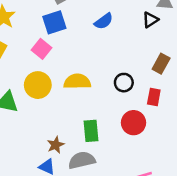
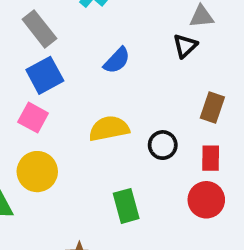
yellow semicircle: (77, 82) -> (109, 129), moved
red circle: (134, 123) -> (206, 200), moved
green rectangle: (91, 131) -> (126, 206), moved

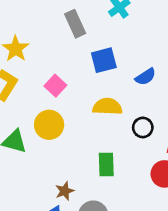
blue semicircle: (117, 60) -> (145, 77), moved
blue square: (45, 75) -> (104, 60), moved

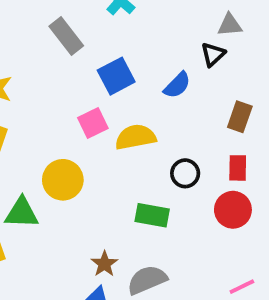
pink square: (55, 86) -> (93, 123), moved, turned 35
black circle: (143, 127) -> (185, 173), moved
green rectangle: (106, 165) -> (152, 215), turned -65

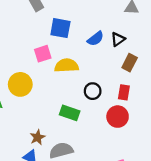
black triangle: (213, 54) -> (118, 39), moved
blue square: (116, 76) -> (60, 28), turned 30

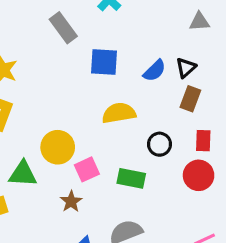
pink square: (43, 54) -> (87, 169), moved
brown rectangle: (130, 63) -> (190, 99), moved
brown star: (37, 137) -> (71, 202), moved

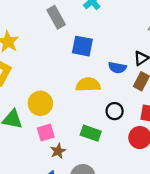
blue semicircle: (155, 71) -> (117, 68), moved, turned 48
pink square: (87, 169) -> (46, 133), moved
brown star: (71, 202) -> (58, 151), moved

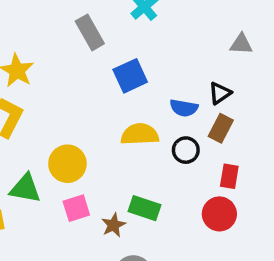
blue square: (82, 46) -> (130, 76), turned -35
black circle: (115, 111) -> (186, 150), moved
brown star: (58, 151) -> (113, 225), moved

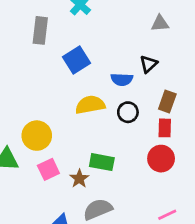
gray rectangle: (90, 32) -> (40, 30), turned 44
brown rectangle: (221, 128) -> (167, 102), moved

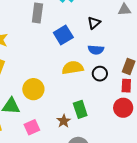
black triangle: (149, 64) -> (94, 23), moved
green rectangle: (102, 162) -> (80, 109), turned 60
pink square: (48, 169) -> (32, 127), moved

